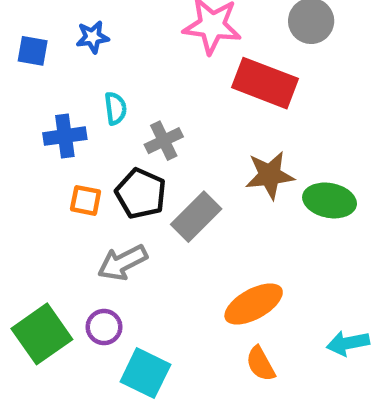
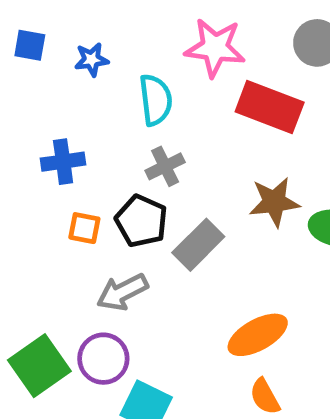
blue square: (33, 51) -> (30, 45), moved
cyan semicircle: (116, 108) -> (156, 100), moved, size x1.5
purple circle: (104, 327) -> (103, 359), size x1.4

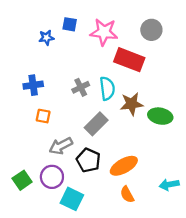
blue square: (30, 45) -> (70, 24), moved
cyan semicircle: (156, 100) -> (107, 88), moved
black pentagon: (141, 221) -> (88, 160), moved
green square: (39, 366) -> (22, 180), size x0.7

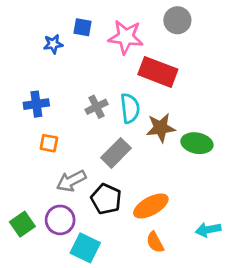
gray circle: (151, 30) -> (177, 20), moved

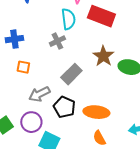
cyan semicircle: (130, 108) -> (68, 19), moved
brown star: (161, 128) -> (103, 56), turned -30
orange ellipse: (151, 206) -> (96, 112), turned 35

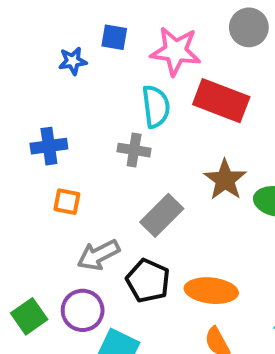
gray cross: (57, 41) -> (134, 150), turned 35

